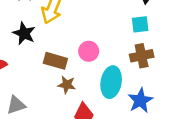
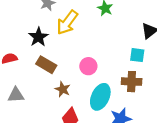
brown rectangle: (55, 61) -> (46, 65), moved

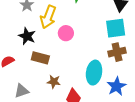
cyan square: (137, 55) -> (116, 28), size x1.5
pink circle: (88, 66) -> (66, 33), moved
brown star: (63, 89) -> (54, 82), moved

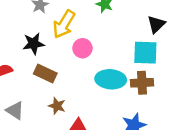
black star: (27, 36) -> (34, 44), turned 30
cyan ellipse: (94, 73) -> (111, 79), moved, turned 75
gray triangle: (22, 91) -> (15, 111), turned 42

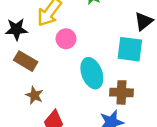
cyan ellipse: (111, 79) -> (92, 73), turned 60
brown cross: (142, 83) -> (121, 92), moved

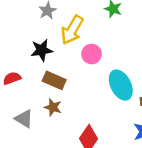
brown star: (34, 95) -> (53, 107), moved

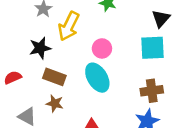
pink circle: (91, 54) -> (102, 48), moved
cyan ellipse: (121, 85) -> (97, 78), moved

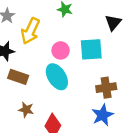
cyan square: (152, 48) -> (91, 49), moved
brown star: (55, 103) -> (26, 110), moved

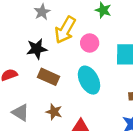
pink circle: (61, 50) -> (90, 43), moved

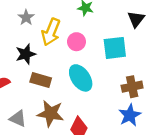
brown star: (54, 112) -> (51, 113), size x1.6

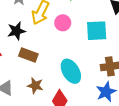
cyan ellipse: (81, 78) -> (71, 71), moved
brown star: (51, 113) -> (35, 86), size x0.7

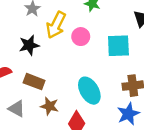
brown rectangle: (28, 55) -> (34, 82), moved

